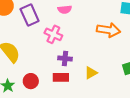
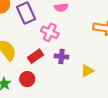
red rectangle: (61, 77) -> (35, 56), moved, turned -35

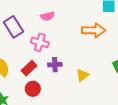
red circle: (27, 79) -> (33, 89), moved

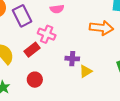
purple cross: (55, 65) -> (72, 59), moved
red rectangle: (29, 68) -> (32, 50), moved

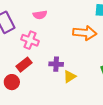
red rectangle: (32, 50) -> (24, 65), moved
red circle: (35, 80) -> (12, 82), moved

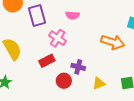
yellow triangle: (70, 77) -> (99, 83), moved
red circle: (12, 82) -> (64, 81), moved

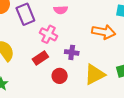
purple cross: (78, 67) -> (72, 52), moved
yellow triangle: (99, 83) -> (95, 75), size x1.6

